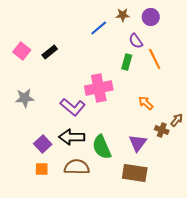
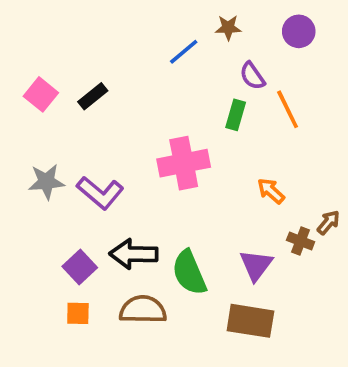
purple circle: (151, 17) -> (299, 31), moved
purple L-shape: (73, 107) -> (100, 193), moved

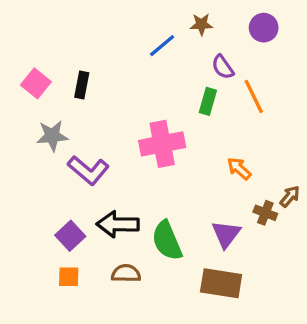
black rectangle: (93, 96) -> (82, 85), turned -40
gray star: (46, 182) -> (52, 136), moved
brown semicircle: (143, 310) -> (126, 273), size x0.7

